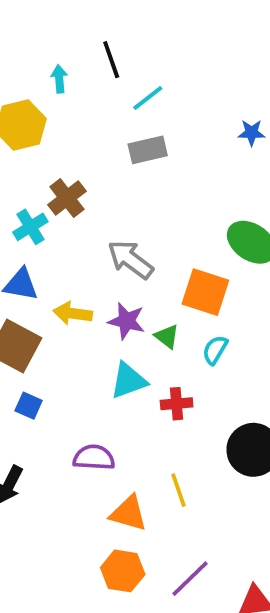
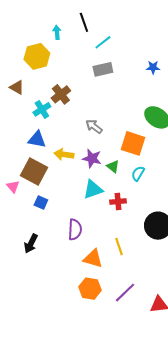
blue star: (252, 133) -> (153, 67), moved
gray arrow: (130, 260) -> (94, 126), size x0.7
purple semicircle: (94, 458) -> (75, 230), turned 90

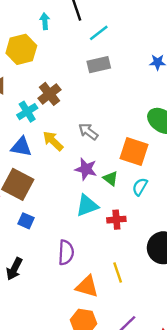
yellow arrow: (64, 154) -> (53, 141), moved, turned 36

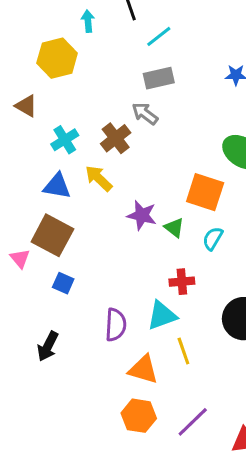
brown cross: (49, 94) -> (116, 138), moved
gray arrow: (88, 132) -> (145, 114), moved
cyan triangle: (87, 206) -> (162, 316), moved

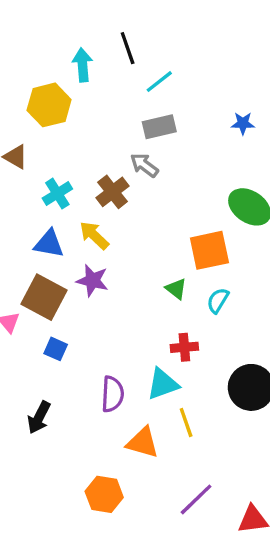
cyan arrow: (88, 21) -> (82, 65), size x1.4
orange square: (205, 192) -> (209, 250), turned -30
purple star: (142, 215) -> (92, 280), moved
orange hexagon: (139, 416) -> (104, 494), moved

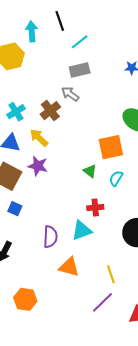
yellow line: (186, 423) -> (111, 274), moved
orange hexagon: (104, 494) -> (25, 299), moved

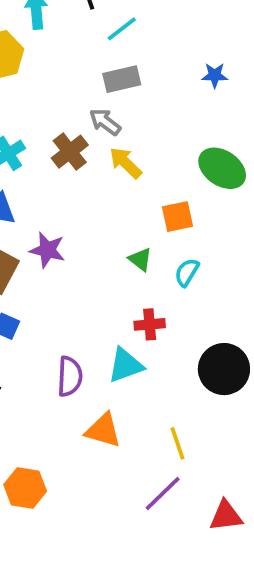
yellow arrow: (39, 138) -> (125, 163), moved
orange square: (111, 147) -> (178, 217), size x0.7

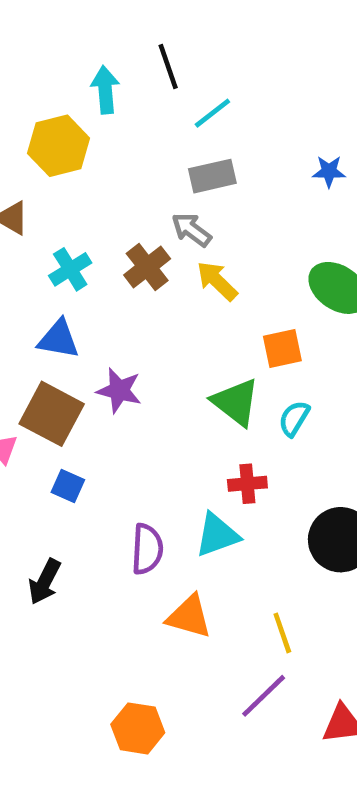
green triangle: (140, 259) -> (236, 402), size x1.6
orange hexagon: (25, 488) -> (138, 728), moved

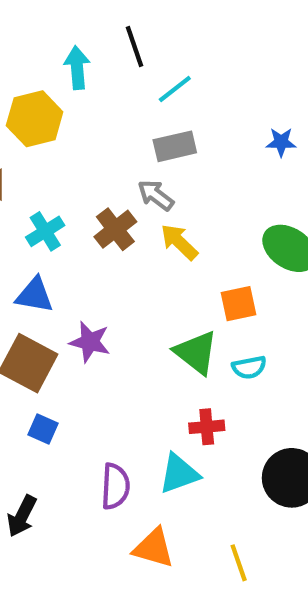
cyan semicircle: (294, 418) -> (249, 367), turned -132

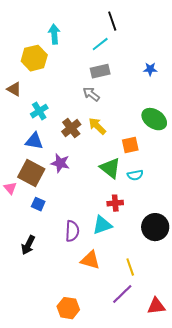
black line: (134, 46) -> (112, 21), moved
brown cross: (115, 229) -> (71, 128), moved
yellow arrow: (179, 242) -> (97, 126), moved

